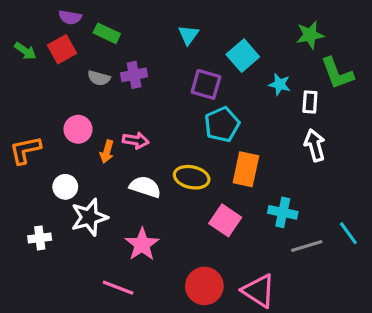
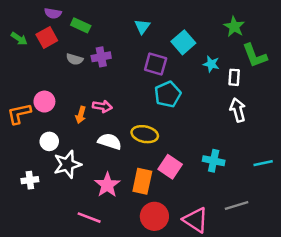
green star: (310, 35) -> (234, 27), turned -30
pink circle: (78, 129) -> (44, 102), moved
orange rectangle: (246, 169) -> (142, 181), moved
cyan line: (348, 233) -> (263, 163), moved, turned -66
gray line: (307, 246) -> (237, 205), moved

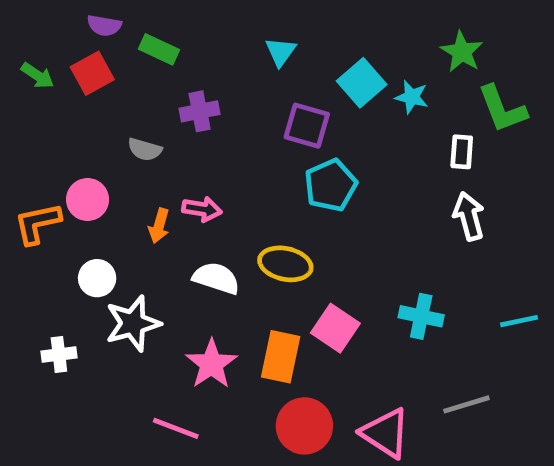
gray semicircle: (75, 59) -> (145, 149), moved
cyan star: (211, 64) -> (412, 97), moved

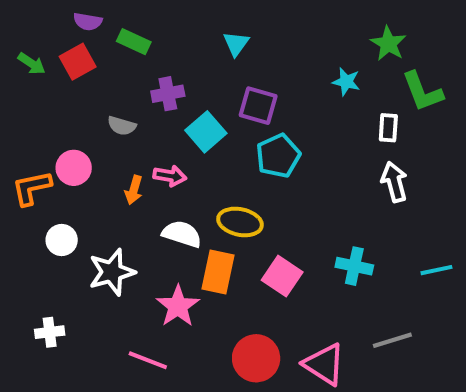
cyan square: (362, 83) -> (206, 132), moved
white circle: (97, 278) -> (62, 240), moved
white cross: (59, 354) -> (50, 332), moved
orange rectangle: (281, 357) -> (218, 272), moved

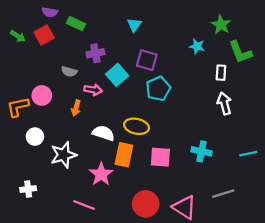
pink arrow: (170, 176) -> (93, 90), moved
pink square: (282, 276) -> (160, 157), turned -30

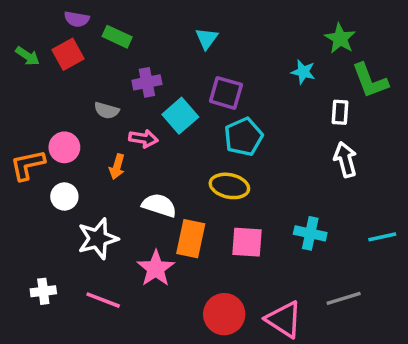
yellow ellipse: (136, 126) -> (229, 186), moved
white circle: (35, 137) -> (64, 196), moved
pink line: (84, 205) -> (103, 300), moved

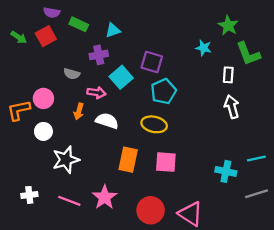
cyan triangle: (207, 38) -> (113, 30), moved, turned 35
white semicircle: (159, 205) -> (107, 121), moved
cyan cross: (310, 233) -> (226, 171), moved
pink star: (156, 268) -> (105, 197), moved
gray line: (344, 298) -> (256, 194), moved

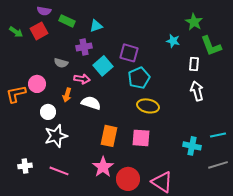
yellow ellipse: (154, 124) -> (148, 106), moved
white circle: (43, 131) -> (48, 112), moved
pink star: (105, 197) -> (103, 167), moved

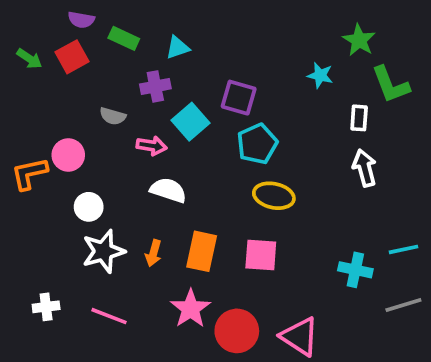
orange arrow: (67, 95) -> (153, 253), moved

